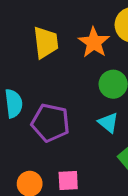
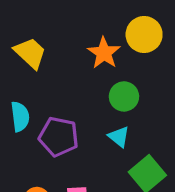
yellow trapezoid: (46, 42) -> (30, 53), moved, turned -40

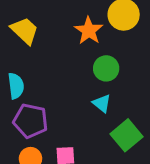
purple pentagon: (59, 137) -> (30, 121), moved

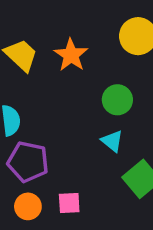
orange star: (89, 31) -> (71, 55), moved

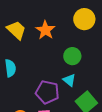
purple pentagon: (28, 162) -> (47, 92), moved

